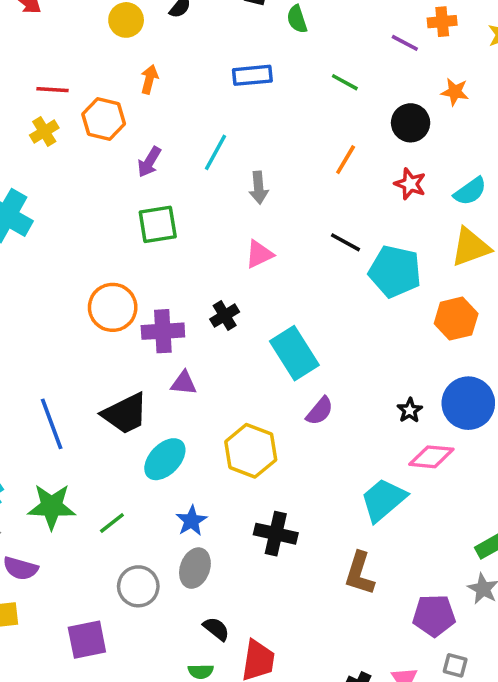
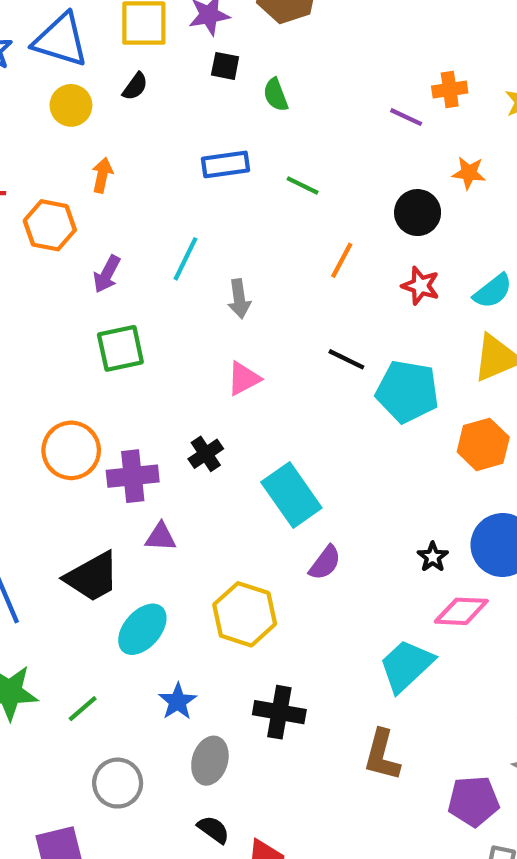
green line: (345, 82) -> (303, 185), moved
gray ellipse: (195, 568) -> (210, 761), moved

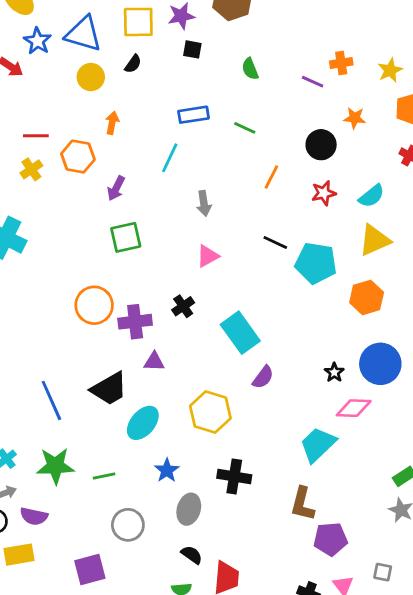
green semicircle: (276, 95) -> (250, 69), moved
cyan line: (186, 259) -> (170, 158), moved
red star: (421, 286) -> (324, 193), turned -30
green line: (83, 709) -> (104, 476), turned 30
purple pentagon: (473, 801) -> (330, 539), moved

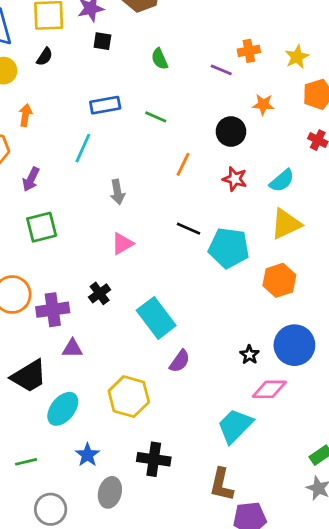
red star: (324, 193) -> (235, 179), turned 30

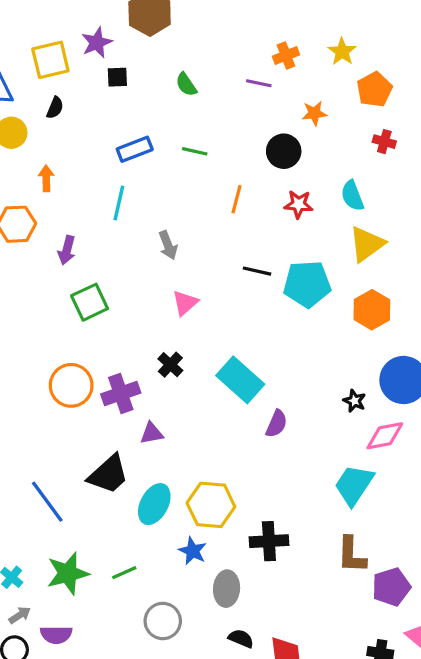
cyan semicircle: (282, 181) -> (352, 196), turned 120
yellow hexagon: (129, 397) -> (211, 505), moved

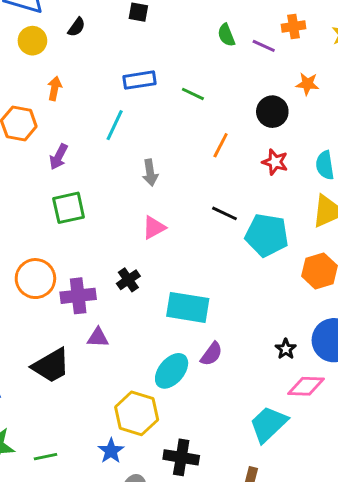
green semicircle: (186, 84) -> (226, 35), moved
cyan rectangle: (240, 380) -> (188, 307), turned -45
cyan ellipse: (154, 504) -> (172, 371), moved

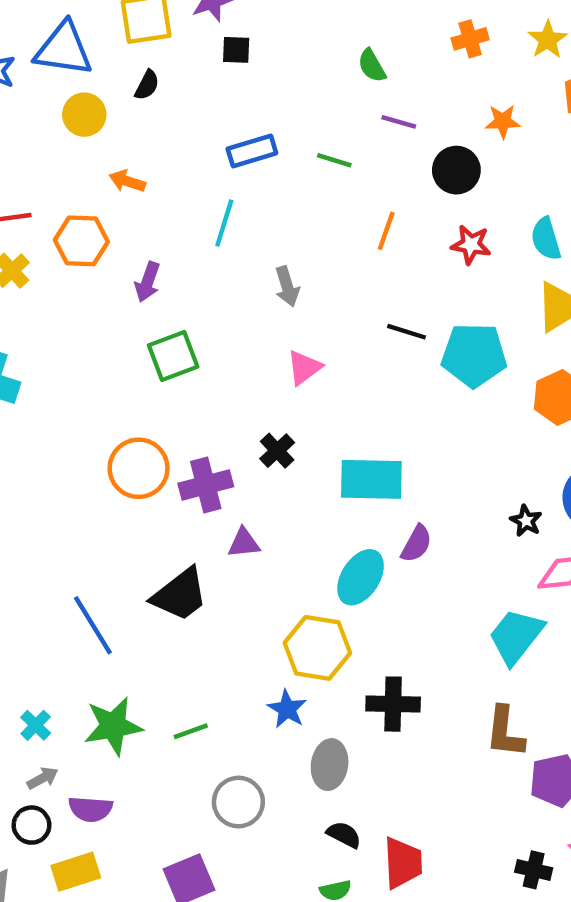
purple line: (264, 46) -> (399, 122), moved
orange arrow: (55, 88) -> (127, 181), turned -75

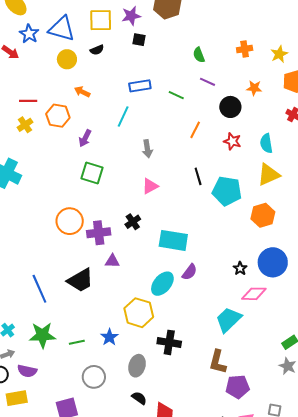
black semicircle: (147, 85) -> (97, 50), turned 32
black line: (406, 332) -> (198, 176), turned 48
green square: (173, 356) -> (92, 173), turned 30
blue star: (287, 709) -> (109, 337), moved

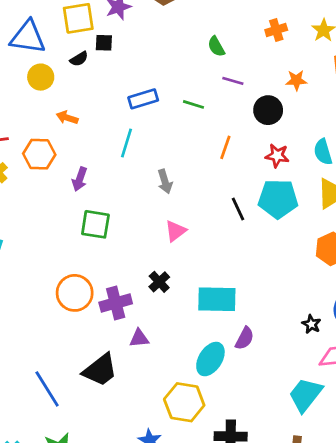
black square: (139, 40) -> (104, 43), moved
cyan pentagon: (227, 191) -> (278, 199), moved

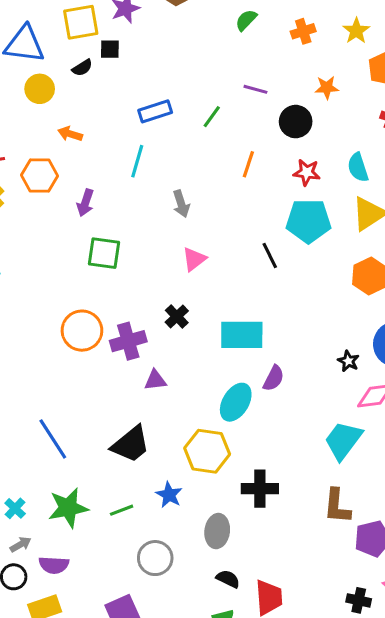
green semicircle: (216, 47) -> (246, 20), moved, turned 75
green line: (193, 104) -> (212, 117), turned -70
black line: (238, 209) -> (270, 255), moved
black trapezoid: (100, 370) -> (131, 444), moved

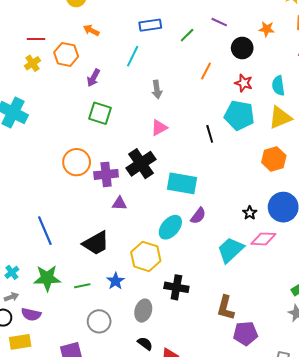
black cross: (177, 317) -> (141, 164), size x1.8
cyan trapezoid: (343, 440) -> (231, 250), moved

